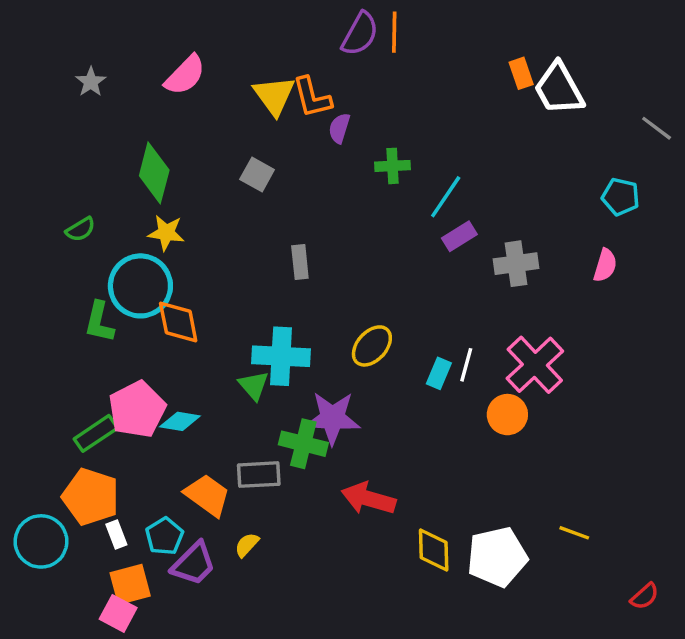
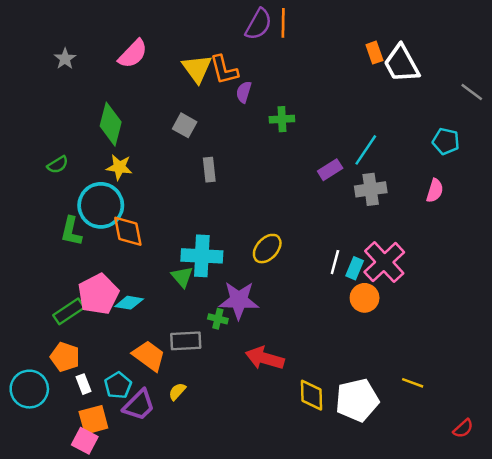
cyan line: (446, 197) -> (366, 150), moved
gray rectangle: (300, 262) -> (209, 170), moved
cyan rectangle: (439, 373) -> (355, 268), moved
green cross: (303, 444) -> (218, 319), size x0.6
orange pentagon: (91, 497) -> (65, 357), size x0.7

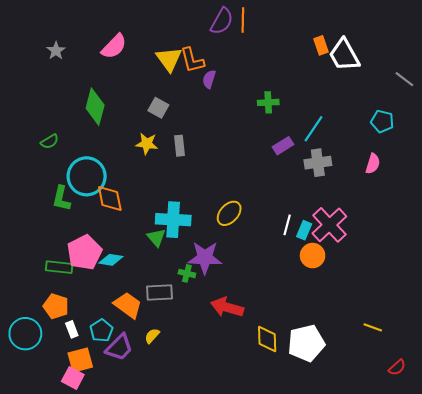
green cross: (282, 119) -> (268, 102), moved
yellow star: (119, 167) -> (147, 144), moved
green rectangle: (69, 311) -> (59, 267), turned 40
yellow line: (413, 383) -> (373, 327), moved

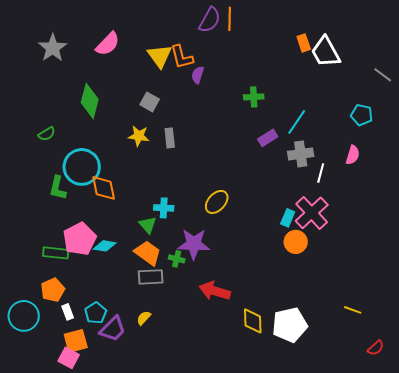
gray star: (56, 51) -> (53, 48), size x1.6
cyan cross: (173, 220) -> (164, 208), size x0.6
white line: (287, 225) -> (321, 173), moved
orange trapezoid: (128, 305) -> (148, 253), moved
orange pentagon: (56, 306) -> (53, 290), turned 30

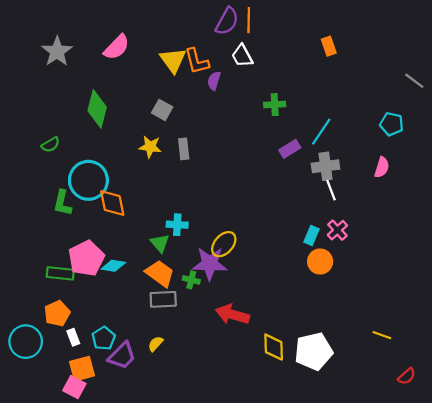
white trapezoid: (326, 52) -> (242, 56), moved, size x0.7
white line: (321, 173) -> (331, 190), moved, turned -36
yellow ellipse: (217, 202) -> (224, 244), moved
pink cross: (312, 213) -> (337, 230), size x0.6

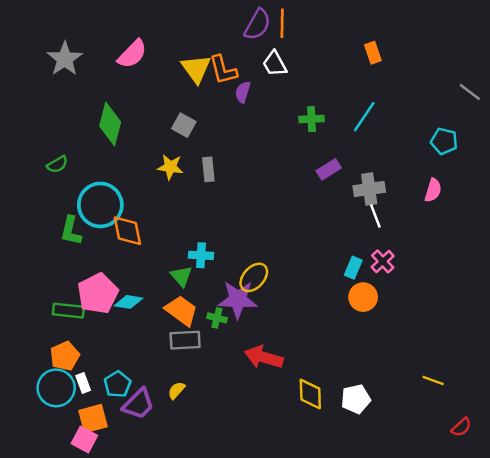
cyan line: (321, 132) -> (364, 117), moved
cyan circle: (26, 342) -> (56, 388), moved
white pentagon: (314, 351) -> (356, 399), size x0.7

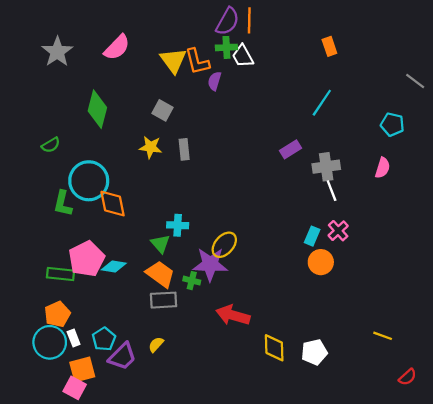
green cross: (312, 119) -> (226, 47), moved

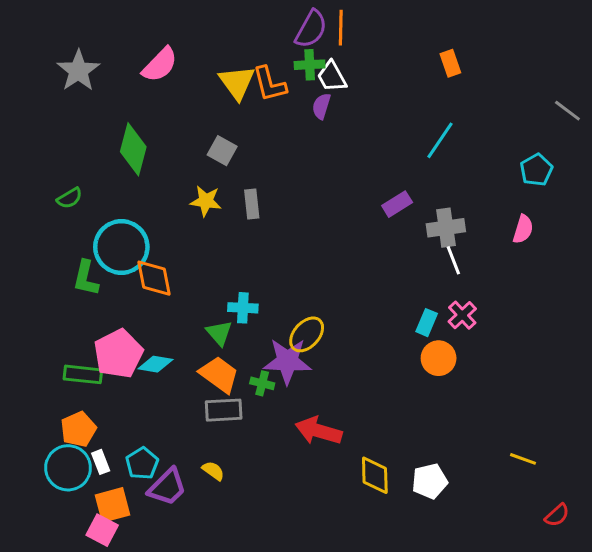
purple semicircle: (215, 81) -> (321, 106), moved
cyan pentagon: (392, 124) -> (536, 170), turned 30
yellow semicircle: (156, 345) -> (213, 471), turned 84

